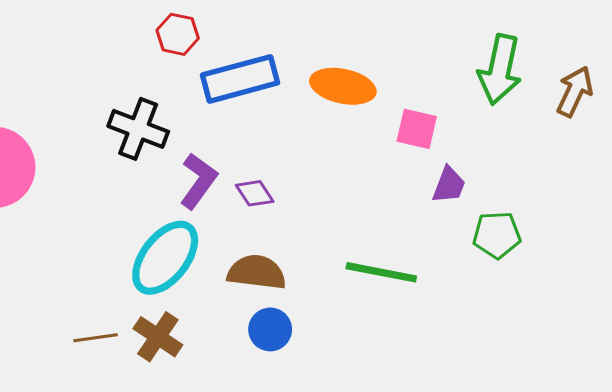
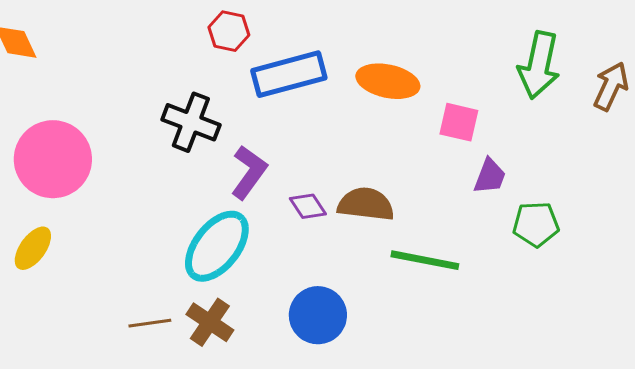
purple diamond: (255, 193) -> (308, 206), moved
brown semicircle: (257, 272) -> (366, 204), moved
blue circle: (270, 329) -> (318, 315), size x1.4

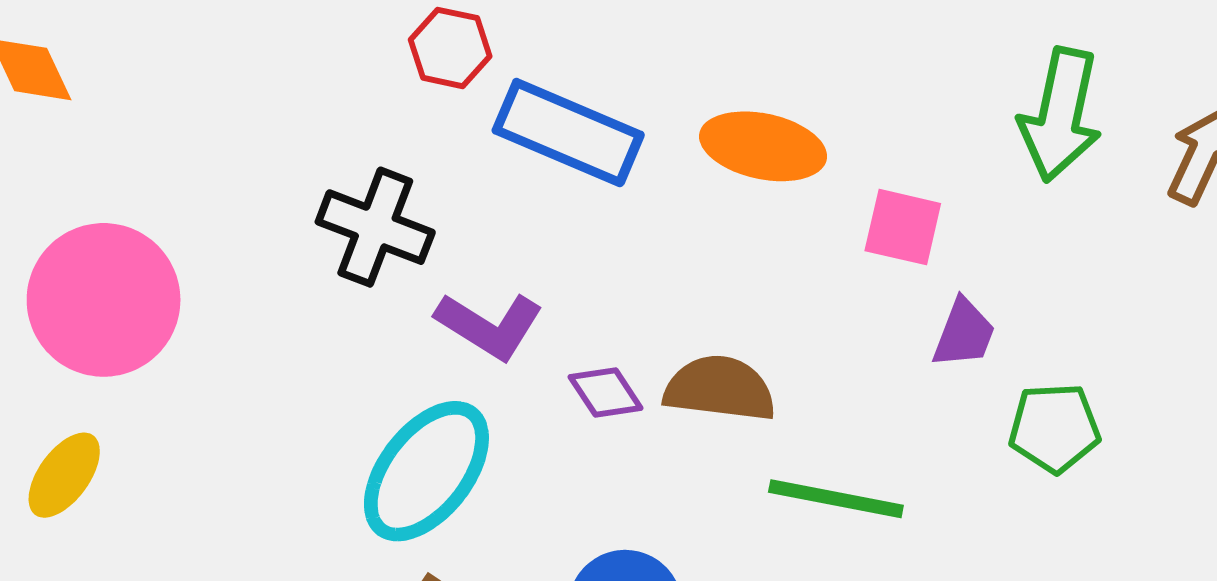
blue rectangle: (289, 74) -> (568, 133), turned 38
purple L-shape: (249, 172) -> (489, 326), turned 86

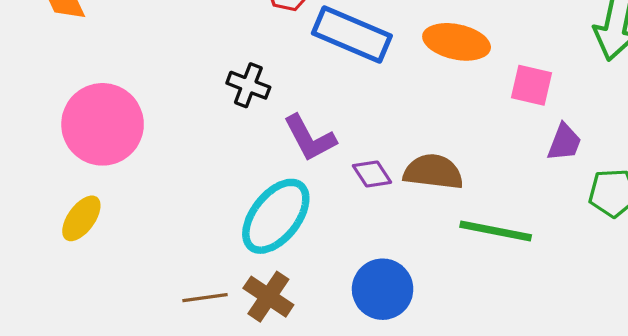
black cross: (375, 227) -> (248, 85), size x0.7
purple L-shape: (489, 326) -> (310, 138), turned 30

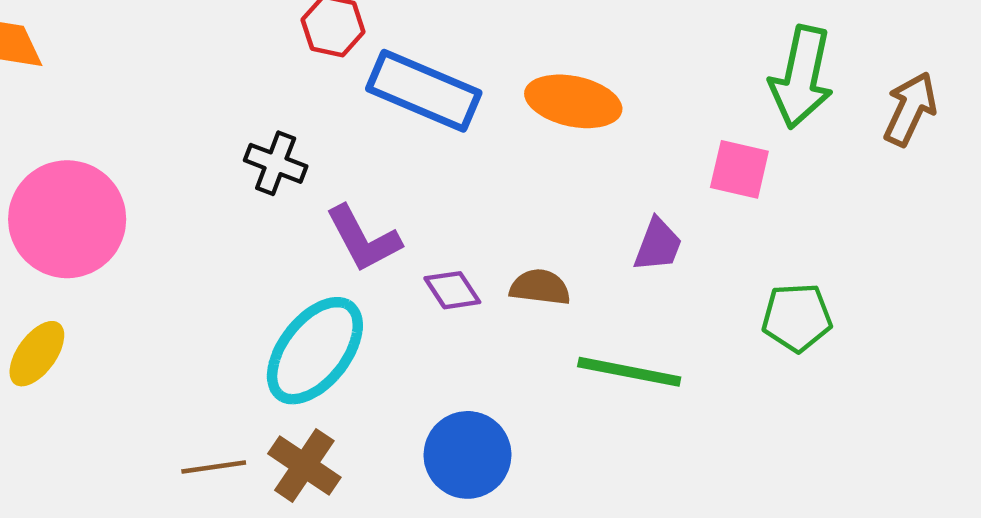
pink square: (532, 85) -> (739, 169), moved
purple trapezoid: (564, 142) -> (658, 245), moved
brown semicircle: (433, 172) -> (540, 287), size x0.7

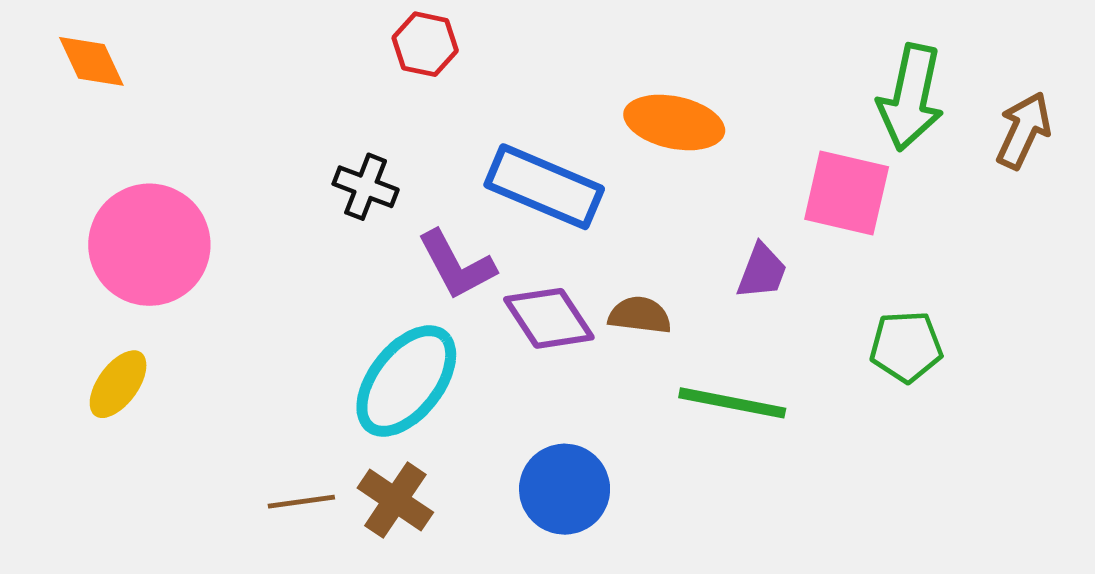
blue rectangle: (424, 91) -> (544, 187), moved
pink square: (739, 169) -> (847, 193), size x1.4
purple diamond: (452, 290) -> (549, 318), size x1.5

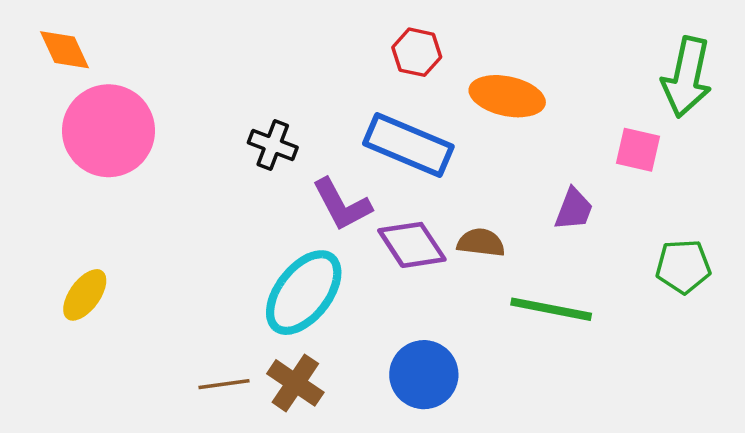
red hexagon: (425, 44) -> (417, 52), moved
pink square: (847, 193) -> (638, 150), size x0.7
pink circle: (149, 245) -> (109, 131), moved

